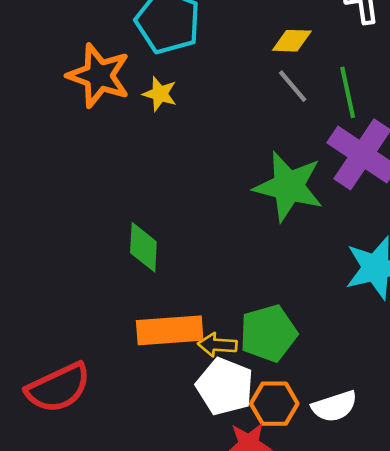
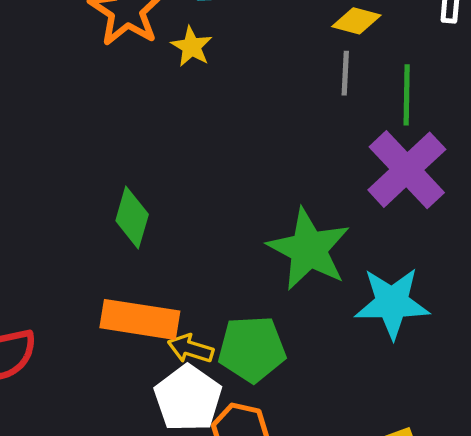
gray line: (293, 86) -> (345, 73), turned 30
green star: (289, 186) -> (309, 249), moved

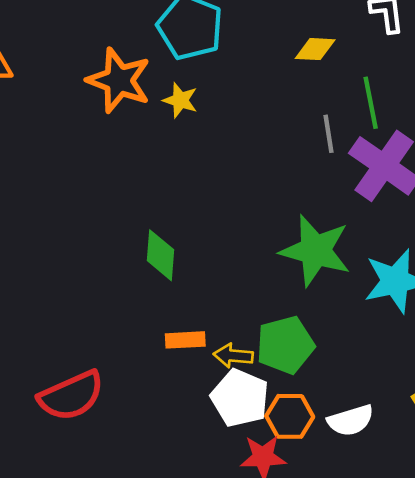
gray line: (345, 73) -> (328, 134), moved
orange rectangle: (140, 319) -> (185, 340), size x0.6

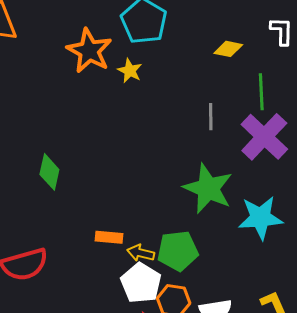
gray line: (328, 134) -> (211, 117), moved
green diamond: (161, 255) -> (49, 172), moved

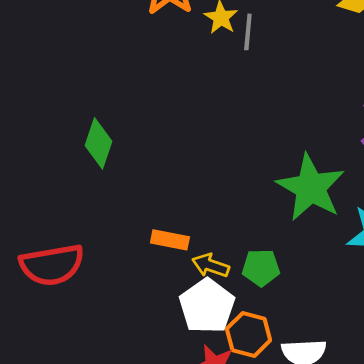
gray line: (211, 117) -> (248, 32), moved
green pentagon: (178, 251) -> (261, 268), size x0.7

